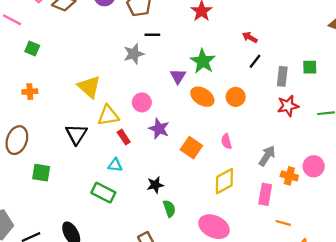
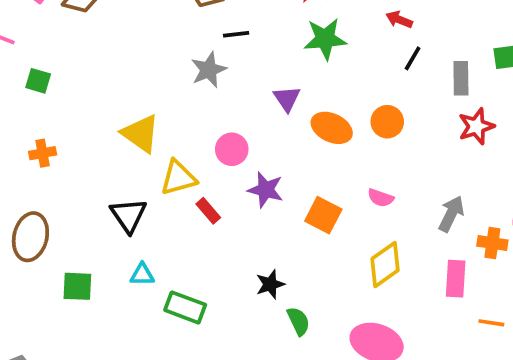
green star: (203, 61) -> (325, 39), moved, turned -30
pink semicircle: (226, 141) -> (381, 198), turned -48
cyan triangle: (115, 165) -> (142, 275), moved

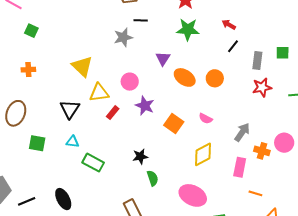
red rectangle: (208, 211) -> (113, 113), turned 72

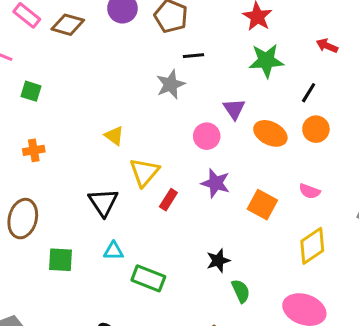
black line: (233, 46) -> (309, 93), moved
yellow triangle: (82, 66) -> (114, 136), size x0.6
pink circle: (130, 82) -> (207, 136), moved
yellow triangle: (99, 93) -> (144, 172), turned -35

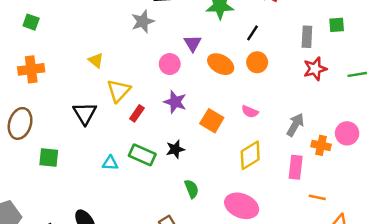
orange cross: (34, 150) -> (31, 69), size x1.5
cyan triangle: (114, 251) -> (110, 163), moved
black star: (218, 261) -> (175, 149), moved
green rectangle: (148, 278) -> (142, 155), moved

